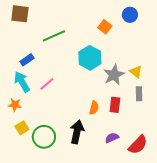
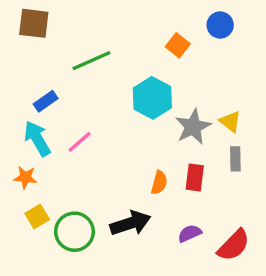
black arrow: (77, 132) -> (130, 223), turned 60

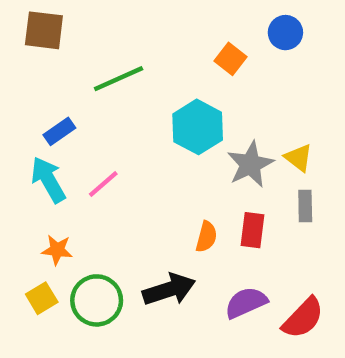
orange star: (25, 177) -> (57, 250), moved
yellow square: (37, 216) -> (42, 298), moved
purple semicircle: (190, 233) -> (246, 303), size x1.4

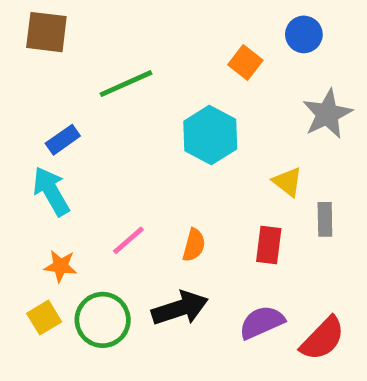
yellow triangle: (299, 158) -> (287, 182), moved
gray star: (250, 164) -> (327, 114), moved
pink line: (103, 184) -> (128, 240), moved
orange semicircle: (206, 237) -> (194, 245), moved

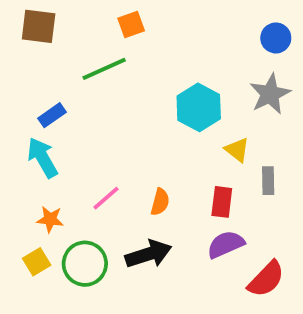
blue circle: (304, 34) -> (276, 38), moved
orange square: (245, 62) -> (131, 24), moved, turned 32
cyan hexagon: (210, 135) -> (199, 107), moved
purple semicircle: (262, 322) -> (226, 244), moved

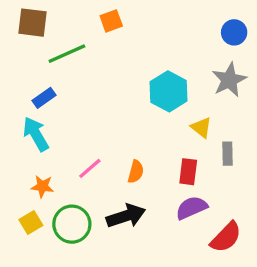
green line: (104, 69) -> (67, 54), moved

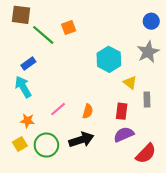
orange square: (111, 21) -> (69, 28), moved
green line: (67, 54) -> (43, 35), turned 65

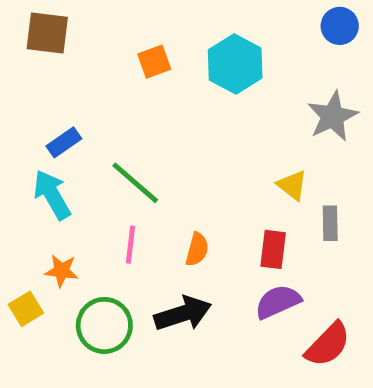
blue circle: (151, 21) -> (340, 26), moved
green line: (43, 35) -> (135, 183), moved
cyan hexagon: (109, 59) -> (235, 64), moved
pink line: (58, 109) -> (130, 245), turned -42
yellow square: (20, 144) -> (26, 309), moved

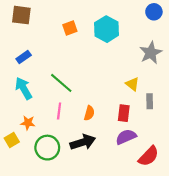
blue rectangle: (64, 142) -> (24, 57), moved

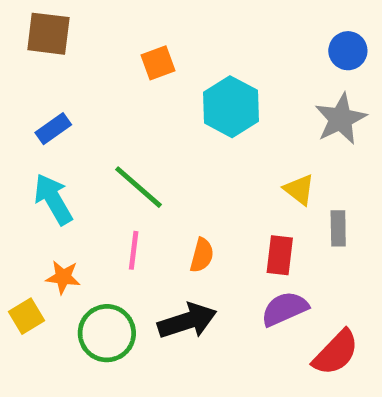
blue circle: (154, 12) -> (348, 51), moved
cyan hexagon: (107, 29) -> (231, 107), moved

